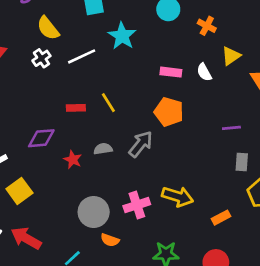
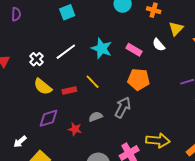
yellow semicircle: (48, 28) -> (43, 87), moved
cyan star: (122, 36) -> (102, 48), moved
pink rectangle: (171, 72) -> (134, 50), turned 35

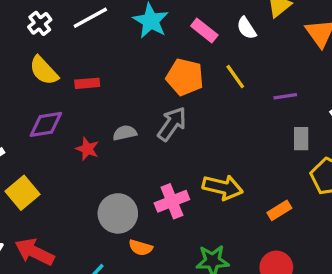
orange pentagon: (139, 79) -> (185, 77), moved
yellow line: (93, 82) -> (235, 77), moved

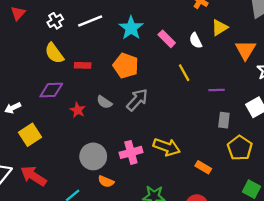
orange pentagon: (185, 77) -> (126, 66), moved
gray semicircle: (125, 133) -> (104, 102), turned -140
orange rectangle: (279, 210) -> (203, 167), turned 56

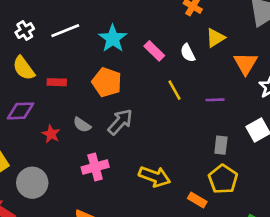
purple line: (217, 90) -> (215, 100), moved
yellow pentagon: (240, 148) -> (223, 179), moved
pink cross: (131, 152) -> (95, 167), moved
gray circle: (93, 156) -> (32, 183), moved

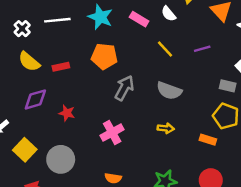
white line: (65, 31) -> (57, 20), turned 30
gray semicircle: (82, 125) -> (169, 91), moved, size x1.5
gray rectangle: (221, 145) -> (228, 86), moved, turned -70
yellow arrow: (155, 177) -> (166, 128), size x0.6

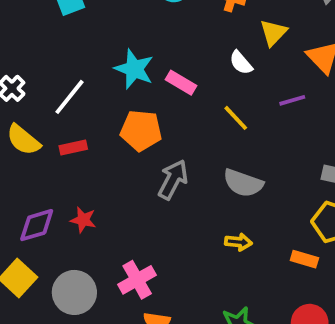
pink rectangle: (139, 19) -> (181, 83), moved
white line: (57, 20) -> (69, 97), moved, turned -45
purple line: (202, 49) -> (292, 100), moved
purple diamond: (35, 99) -> (37, 225), moved
pink cross: (112, 133) -> (137, 280), moved

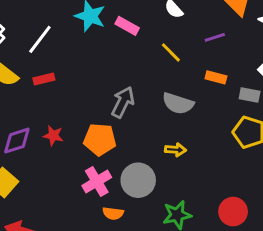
orange pentagon: (141, 130) -> (100, 139), moved
orange rectangle: (304, 259) -> (216, 77), moved
gray circle: (74, 292) -> (138, 180), moved

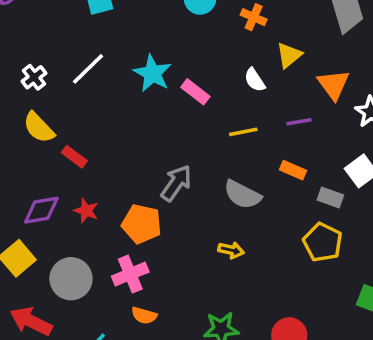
white line: (40, 39) -> (88, 69), moved
yellow line: (171, 52) -> (243, 132), turned -65
red rectangle: (44, 79) -> (74, 157), moved, turned 42
gray circle: (138, 180) -> (71, 279), moved

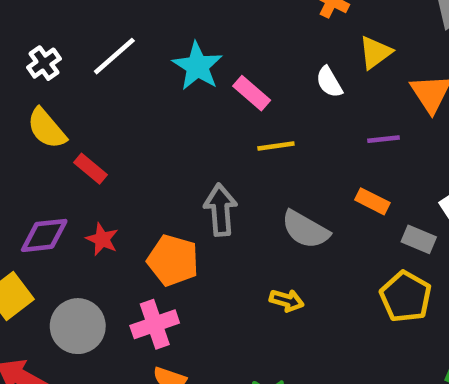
yellow line: (243, 132) -> (276, 146), moved
gray arrow: (176, 183) -> (220, 210), turned -42

